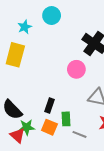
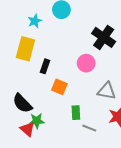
black rectangle: (49, 106) -> (45, 66), moved
orange square: (49, 127) -> (59, 87), moved

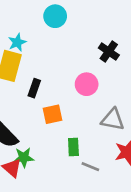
cyan star: (35, 21) -> (17, 42), moved
black cross: (104, 37) -> (109, 52), size x0.7
orange square: (59, 87) -> (53, 114), turned -35

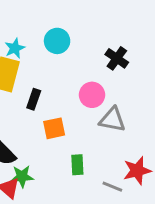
cyan circle: (55, 16) -> (57, 41), moved
gray triangle: (113, 120) -> (112, 120), moved
gray line: (90, 167) -> (112, 187), moved

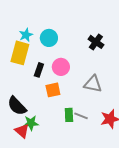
cyan circle: (57, 41) -> (49, 38), moved
pink circle: (92, 95) -> (61, 67), moved
gray line: (112, 187) -> (81, 116), moved

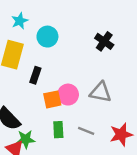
cyan star: (26, 35) -> (20, 21), moved
pink circle: (61, 67) -> (68, 95), moved
green rectangle: (69, 115) -> (58, 130), moved

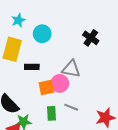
black rectangle: (35, 75) -> (32, 67), turned 72
gray triangle: (101, 92) -> (71, 69), moved
gray line: (86, 131) -> (71, 107), moved

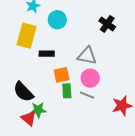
pink circle: (60, 83) -> (90, 78), moved
green rectangle: (51, 113) -> (67, 91), moved

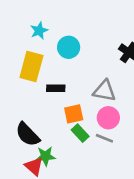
green rectangle: (67, 91) -> (80, 133), turned -40

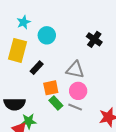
black rectangle: (56, 88) -> (37, 68), turned -48
black semicircle: (28, 134) -> (14, 104), turned -45

